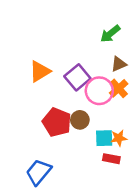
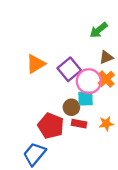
red pentagon: (57, 122) -> (51, 126), moved
cyan square: (104, 138) -> (86, 99), moved
red rectangle: (111, 159) -> (79, 124), moved

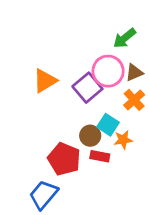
pink circle: (89, 81) -> (108, 71), moved
cyan square: (86, 99) -> (108, 125), turned 35
orange star: (106, 124) -> (123, 140), moved

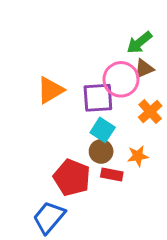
brown triangle: (134, 72) -> (144, 69), moved
purple square: (87, 88) -> (98, 98), turned 36
cyan square: (108, 125) -> (103, 130), moved

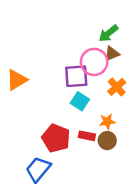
orange triangle: (50, 90) -> (17, 80), moved
brown circle: (101, 151) -> (107, 141), moved

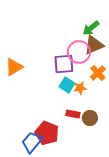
brown triangle: (112, 54) -> (94, 45), size x1.5
orange star: (107, 121) -> (80, 88), moved
red pentagon: (56, 138) -> (47, 133), moved

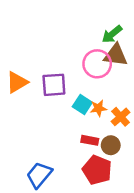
brown triangle: (94, 45) -> (116, 55), turned 30
purple square: (64, 64) -> (54, 85), moved
orange cross: (98, 73) -> (121, 117), moved
red pentagon: (47, 133) -> (97, 170), moved

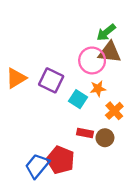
purple square: (54, 85) -> (51, 80), turned 30
orange star: (98, 108) -> (98, 89), moved
red pentagon: (97, 170) -> (60, 160), moved

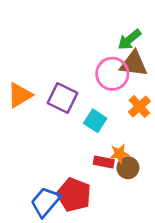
orange star: (98, 89) -> (119, 153), moved
orange cross: (114, 111) -> (139, 107), moved

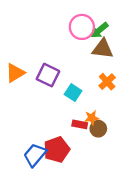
pink circle: (112, 74) -> (82, 27), moved
red pentagon: (74, 195) -> (57, 150), turned 30

